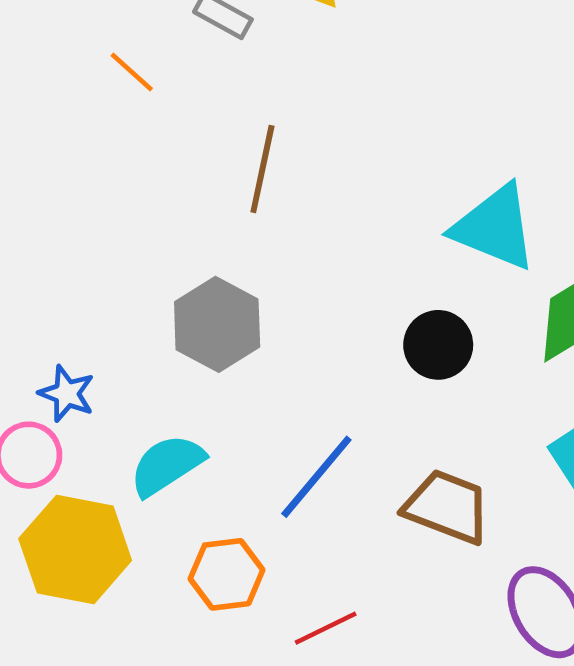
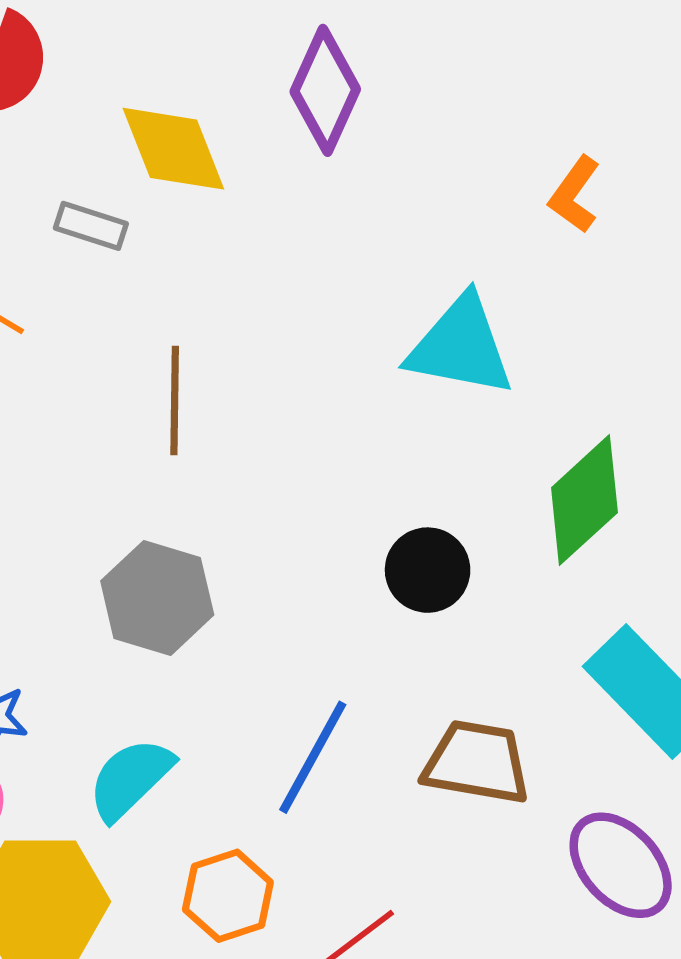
cyan triangle: (495, 227) -> (461, 346), moved

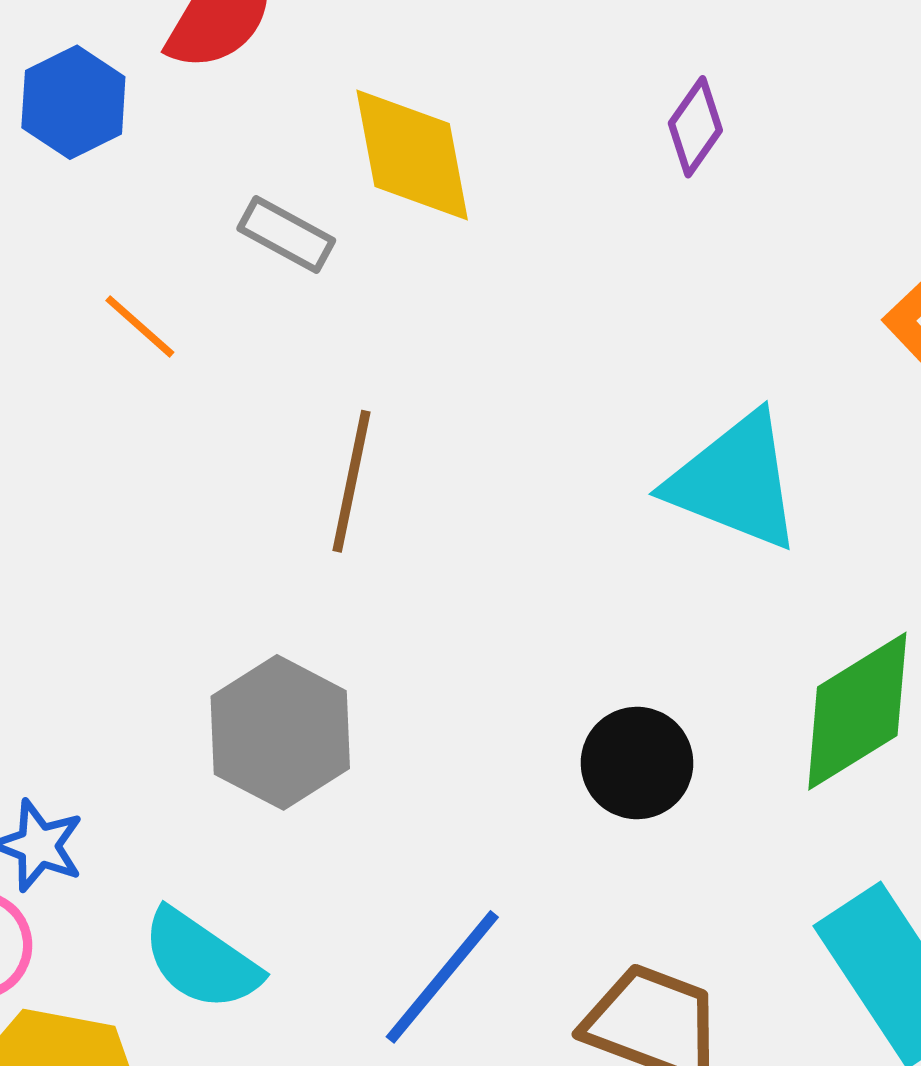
purple diamond: (325, 90) -> (695, 127), moved, size x0.6
cyan semicircle: (130, 779) -> (201, 960), turned -112

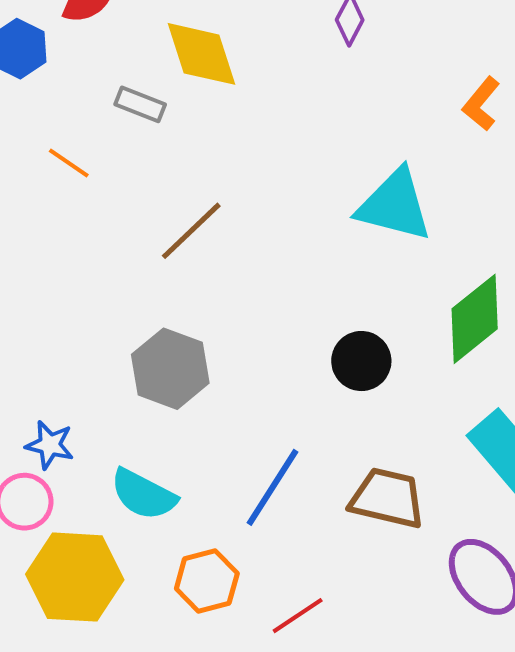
brown line: (352, 481) -> (191, 231), turned 42

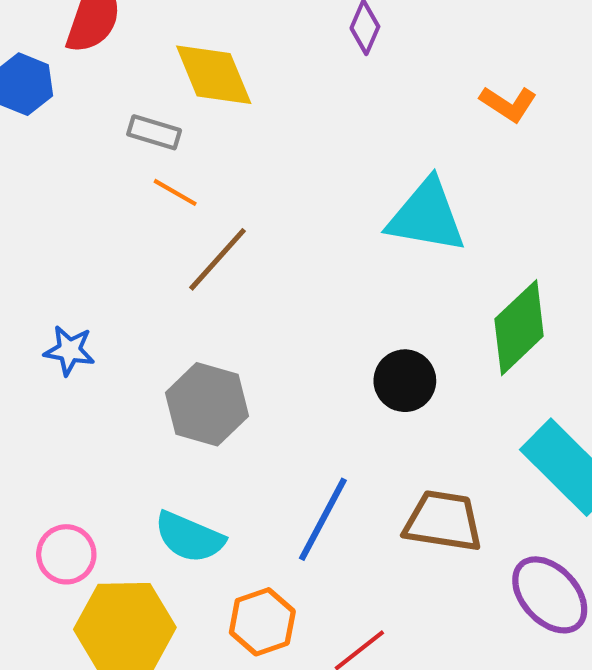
orange L-shape: (481, 104) -> (508, 104), turned -92
orange line: (69, 163) -> (175, 192), moved
blue star: (50, 445) -> (69, 350), moved

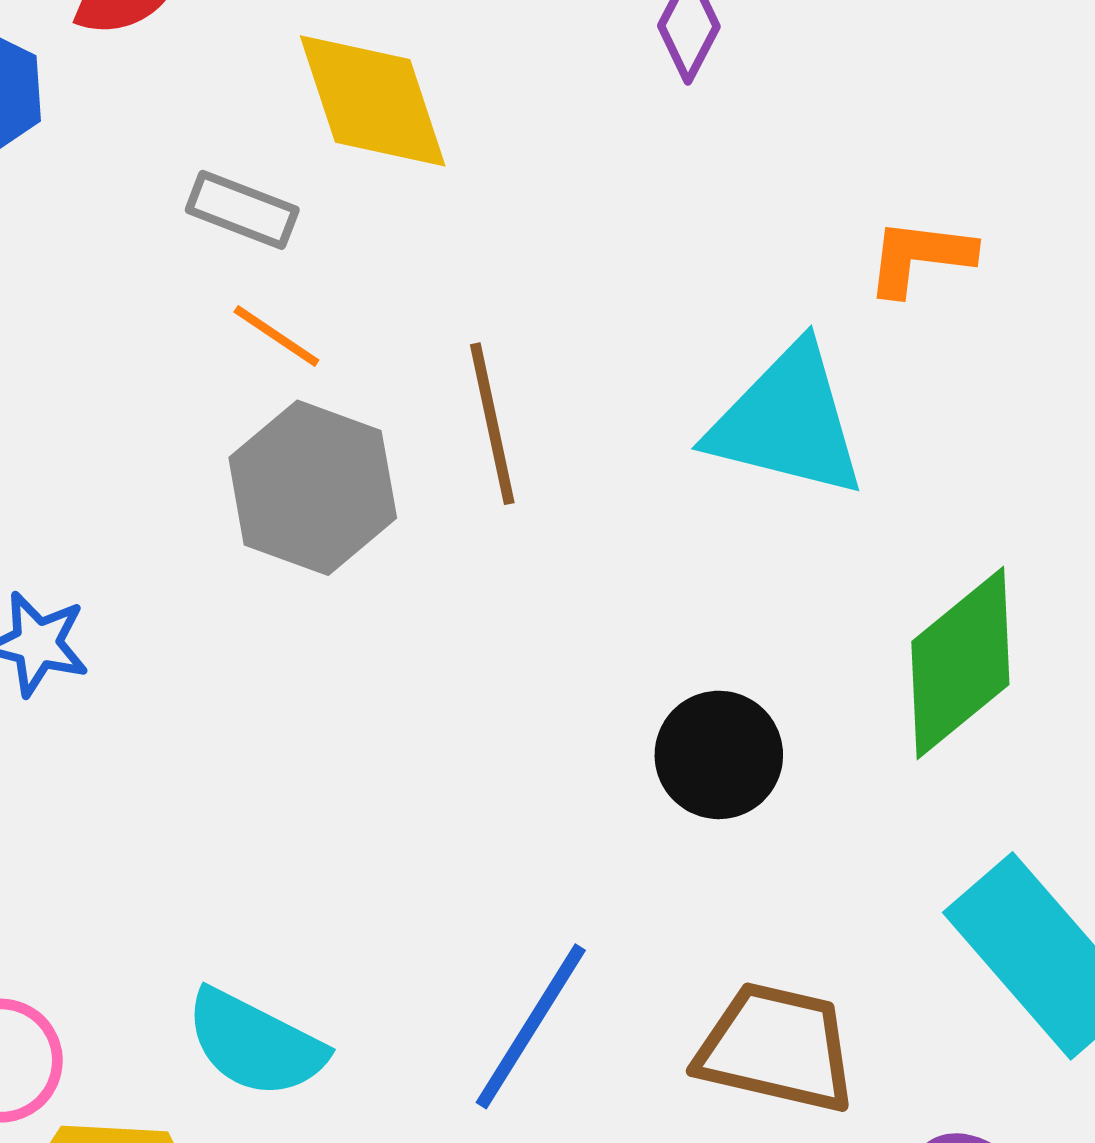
orange L-shape: (508, 104) -> (920, 257), moved, turned 150
brown line: (218, 259) -> (492, 424), moved, turned -58
gray hexagon: (207, 404) -> (313, 488), moved

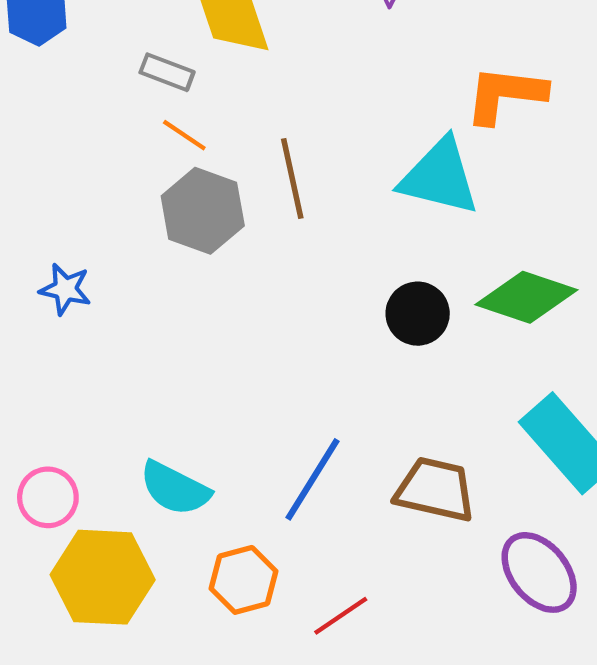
orange L-shape: (920, 257) -> (505, 95), size x1.5
green diamond: (960, 663) -> (526, 297), turned 58
black circle: (719, 755) -> (418, 314), moved

